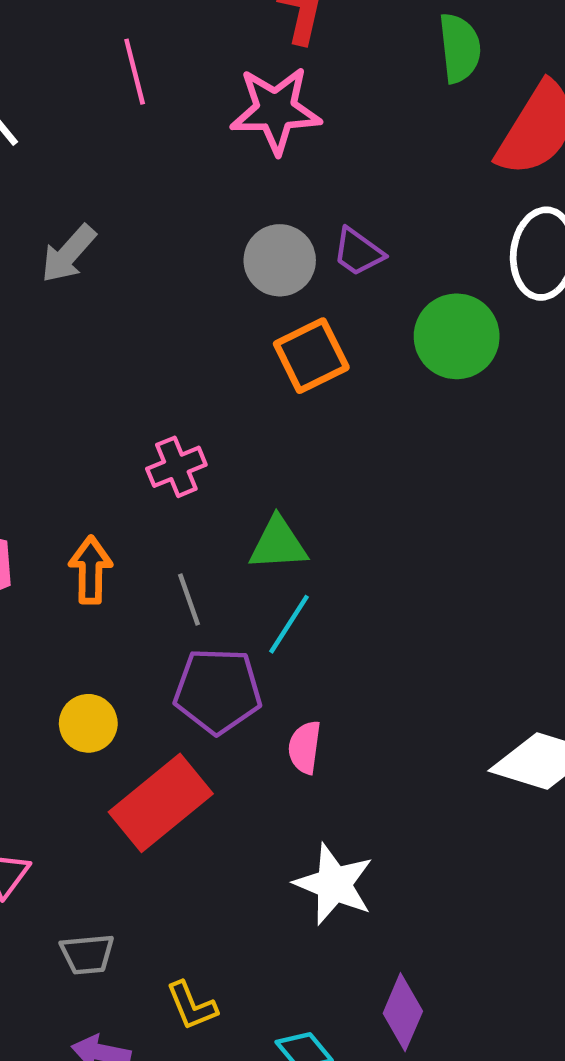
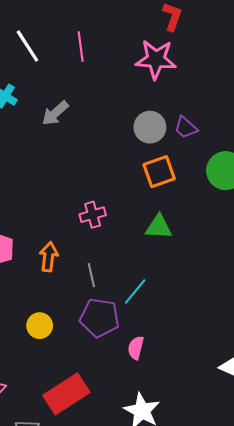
pink line: (135, 72) -> (81, 47), moved
green triangle: (278, 544) -> (159, 227), moved
red rectangle: (161, 803) -> (66, 394), moved

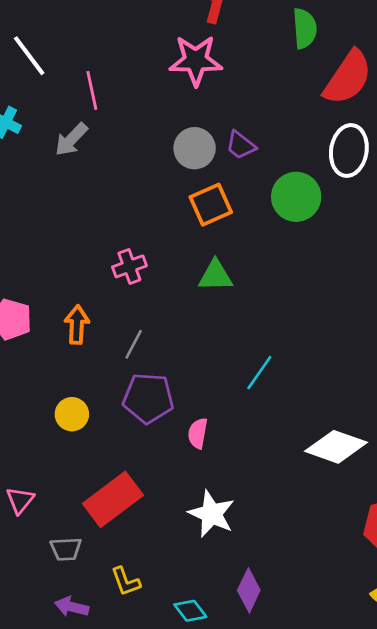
pink line: (81, 47) -> (92, 90), moved
gray line: (91, 275) -> (134, 344), turned 45
cyan line: (135, 291) -> (259, 373), moved

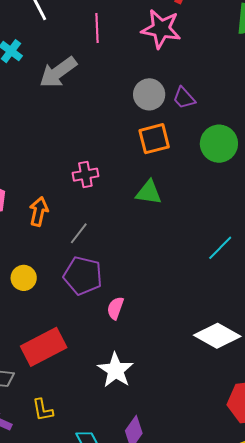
pink line: (92, 90) -> (97, 28), moved
gray arrow: (71, 139) -> (58, 72), size x1.4
cyan line: (259, 373) -> (220, 248), moved

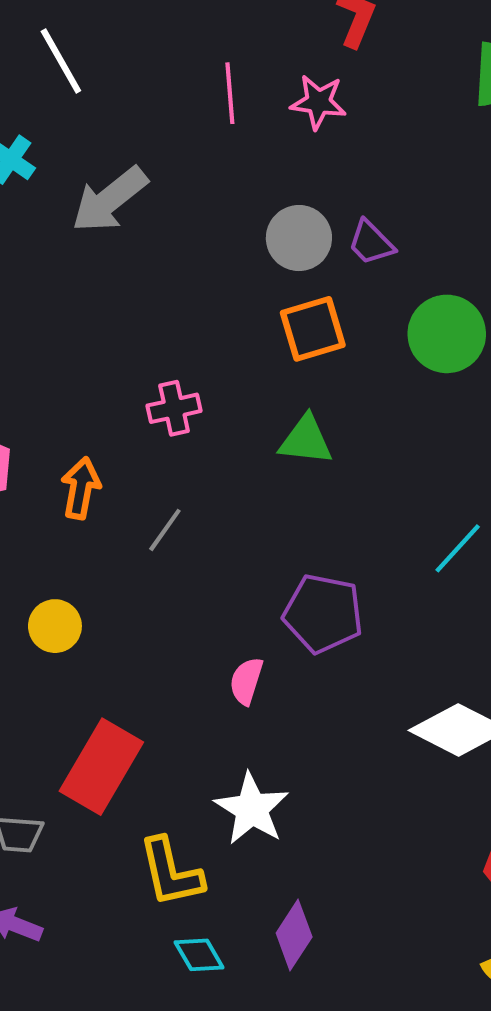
pink line: (97, 28) -> (230, 93), moved
pink star: (161, 29) -> (318, 102), size x0.7
purple pentagon: (83, 276) -> (323, 614), moved
red rectangle: (44, 347) -> (101, 767), turned -30
yellow L-shape: (43, 410) -> (171, 872), moved, size x1.5

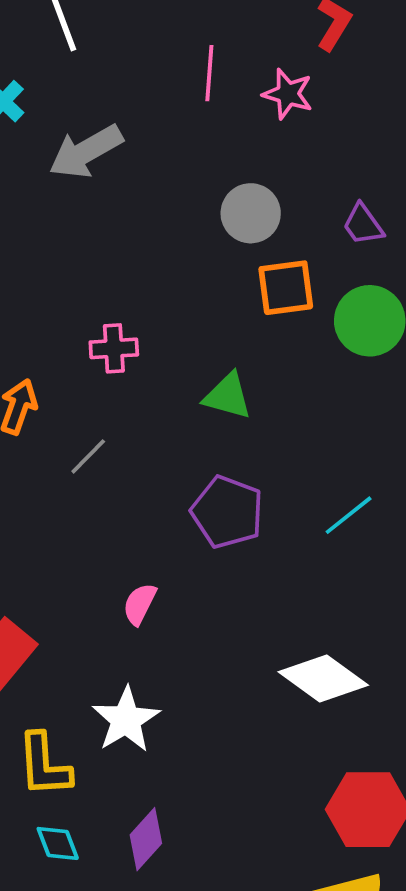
purple trapezoid: (371, 243) -> (363, 224), moved
orange square: (313, 329) -> (286, 288), moved
purple pentagon: (323, 614) -> (227, 512), moved

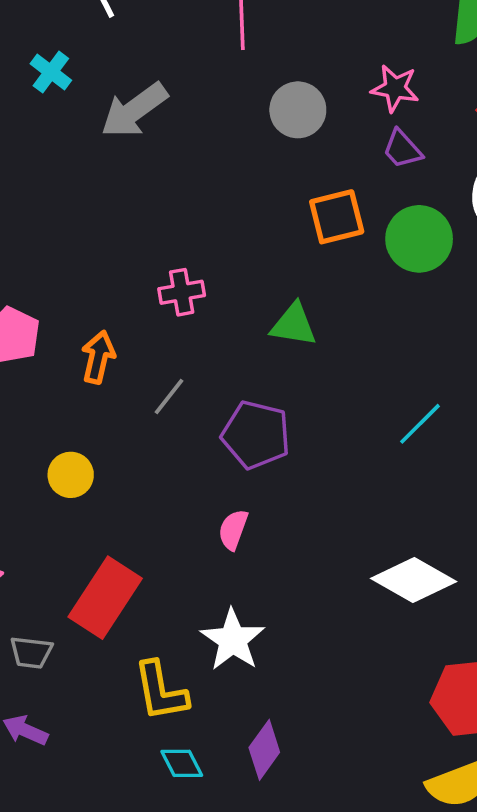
pink star: (288, 94) -> (395, 88), moved
gray circle: (251, 213) -> (298, 110), moved
purple pentagon: (227, 512) -> (256, 435), moved

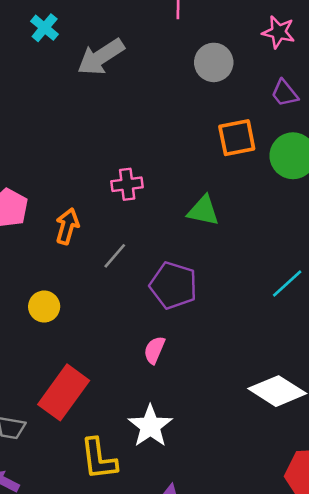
pink star: (395, 88) -> (279, 32), moved

